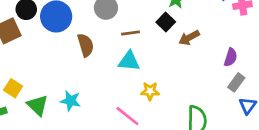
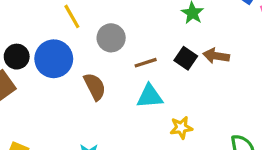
black square: (166, 22) -> (186, 58), moved
brown arrow: (189, 38) -> (216, 56), turned 48

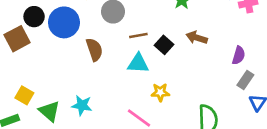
black square: (186, 58) -> (164, 45), moved

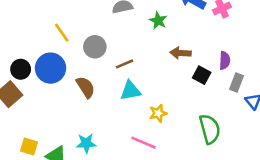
black square: (164, 45) -> (202, 75), moved

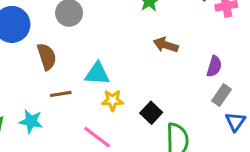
brown line: (124, 64) -> (61, 94), moved
black square: (202, 75) -> (151, 113), moved
yellow star: (158, 113) -> (112, 100), moved

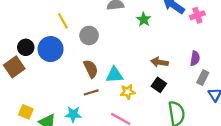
brown arrow: (166, 45) -> (159, 62), moved
brown semicircle: (47, 57) -> (91, 69), moved
black square: (151, 113) -> (159, 85), moved

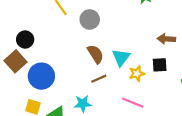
blue circle: (51, 49) -> (41, 76), moved
cyan triangle: (114, 75) -> (121, 57), turned -42
black square: (159, 85) -> (160, 65), moved, turned -32

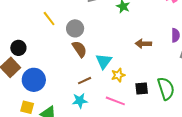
brown semicircle: (95, 54) -> (79, 49), moved
black square: (160, 65) -> (142, 88), moved
cyan star: (83, 104) -> (80, 101), moved

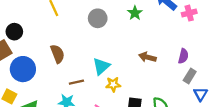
gray circle: (75, 28) -> (98, 18), moved
brown semicircle: (79, 49) -> (58, 54), moved

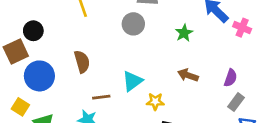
green star: (135, 13) -> (184, 33), moved
pink cross: (189, 13) -> (242, 28), turned 32
yellow star: (113, 84) -> (155, 101), moved

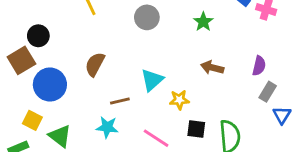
brown semicircle: (82, 62) -> (95, 64), turned -130

